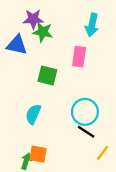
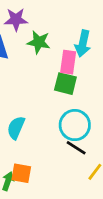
cyan arrow: (92, 25) -> (83, 43), moved
green star: (43, 32) -> (39, 42), moved
green square: (47, 75) -> (65, 84), moved

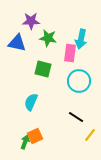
green square: (65, 84) -> (43, 69), moved
cyan circle: (75, 125) -> (79, 81), moved
orange square: (21, 173) -> (35, 136), turned -35

